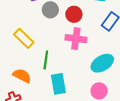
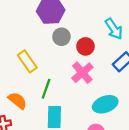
pink cross: (76, 39) -> (82, 73), turned 30

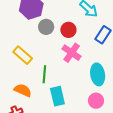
cyan ellipse: (105, 104) -> (98, 74), turned -65

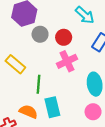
pink cross: (72, 53) -> (67, 61), turned 30
orange semicircle: (23, 90) -> (28, 112), moved

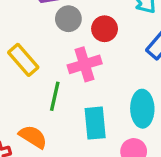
pink cross: (67, 61) -> (85, 64), moved
cyan rectangle: (52, 107) -> (95, 123), moved

